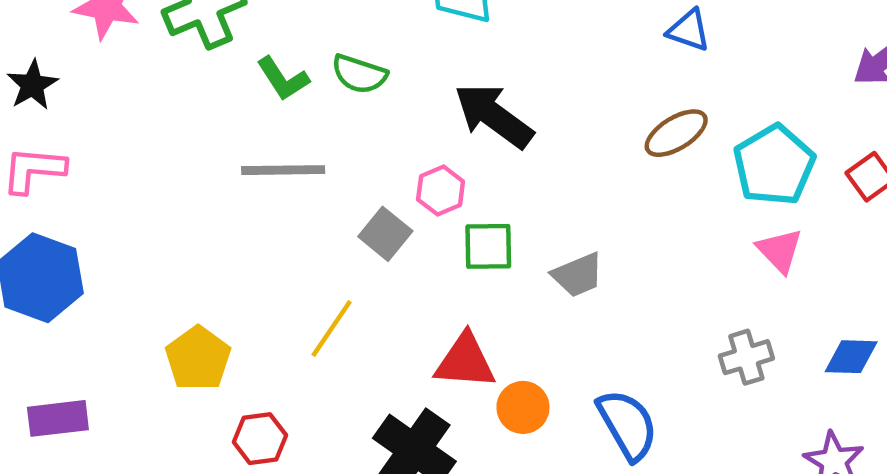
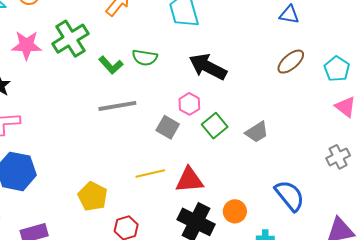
cyan pentagon: (774, 165) -> (337, 69), size x0.7
green square: (488, 246) -> (215, 126), turned -30
yellow line: (332, 329) -> (150, 174), turned 52
red triangle: (465, 361) -> (189, 180), moved
orange circle: (523, 407) -> (235, 211), moved

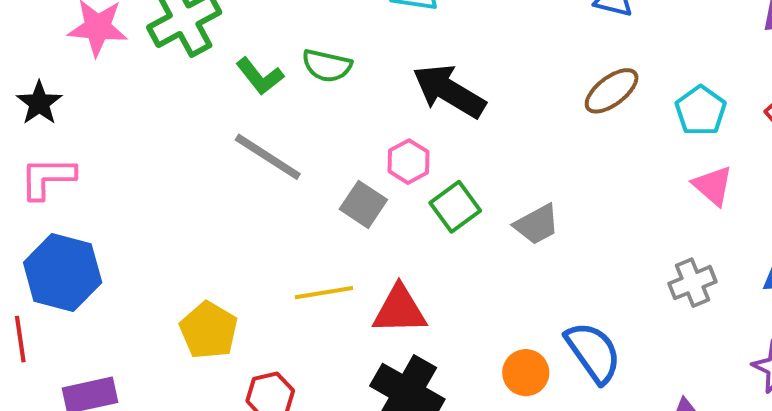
gray line: (117, 106) -> (268, 157), turned 39
orange circle: (235, 211) -> (526, 373), moved

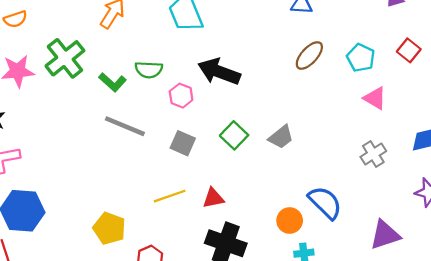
pink hexagon: (408, 162) -> (181, 96), moved
red triangle: (400, 310) -> (213, 198), size x0.7

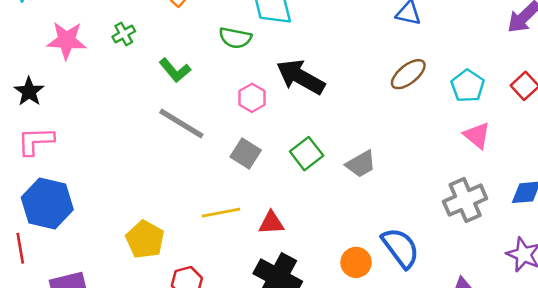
green cross: (65, 58) -> (124, 34), size x0.5
green semicircle: (149, 70) -> (235, 38), moved
gray cross: (373, 154) -> (465, 200), size x1.4

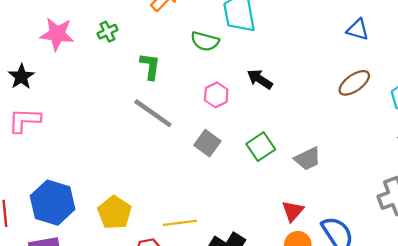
green L-shape: (175, 70) -> (150, 66), turned -136
black arrow: (301, 77) -> (260, 79), size x0.6
blue hexagon: (47, 204) -> (53, 203), moved
yellow line: (221, 213) -> (180, 223), moved
red triangle: (271, 223) -> (293, 211), moved, turned -50

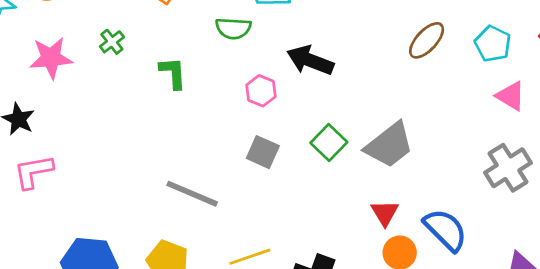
black arrow: (260, 79) -> (310, 60), size x1.4
gray line: (153, 113) -> (192, 194), moved
gray trapezoid: (308, 159) -> (389, 145), size x1.5

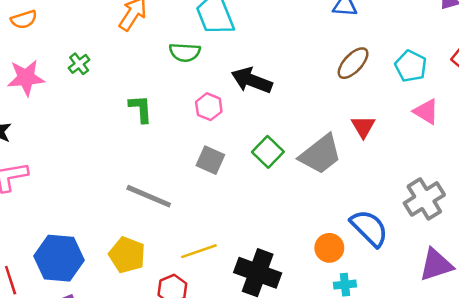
green L-shape: (173, 73) -> (141, 109), moved
gray cross: (508, 168) -> (424, 199), moved
red triangle: (385, 213) -> (363, 127), moved

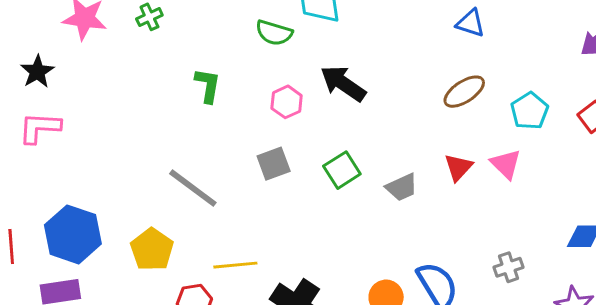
pink triangle: (426, 112) -> (506, 164), moved
gray trapezoid: (320, 154) -> (402, 187), size x0.6
gray square: (210, 160) -> (274, 164), turned 32
gray cross: (424, 199) -> (509, 267), size x0.6

